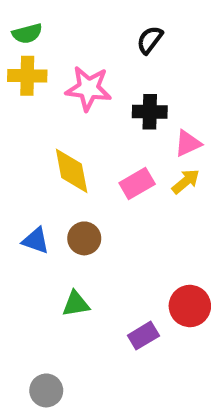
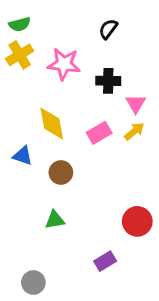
yellow cross: (27, 76) -> (20, 55), turned -32
pink triangle: (188, 143) -> (136, 104), turned -35
blue triangle: (36, 241) -> (23, 156), moved
purple rectangle: (143, 336) -> (105, 261), moved

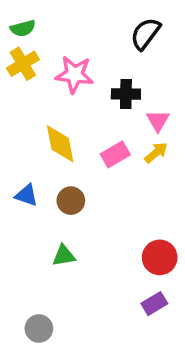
black semicircle: (108, 29) -> (145, 34), moved, size x1.4
blue triangle: (23, 156) -> (26, 195), moved
purple rectangle: (105, 261) -> (154, 304), moved

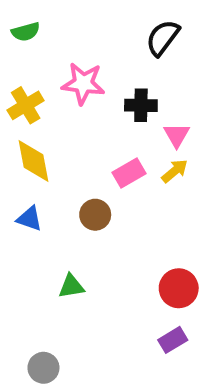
yellow cross: (23, 64) -> (26, 105), moved
yellow diamond: (60, 144) -> (34, 161), moved
brown circle: (71, 201) -> (95, 215), moved

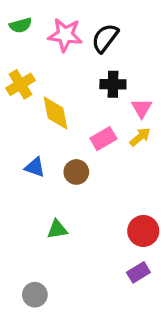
black semicircle: (163, 38) -> (105, 38), moved
pink star: (83, 83) -> (65, 35), moved
yellow diamond: (34, 161) -> (56, 113), moved
blue triangle: (30, 219) -> (35, 167), moved

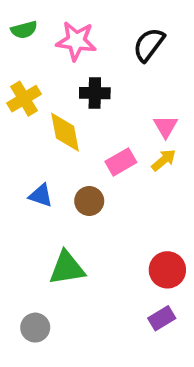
black semicircle: (105, 38) -> (149, 45), moved
black cross: (113, 84) -> (95, 93), moved
green triangle: (57, 229) -> (67, 268), size x1.5
gray circle: (35, 295) -> (35, 328), moved

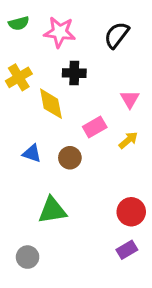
yellow arrow: (164, 160) -> (128, 140), moved

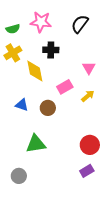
green semicircle: (19, 23) -> (13, 29), moved

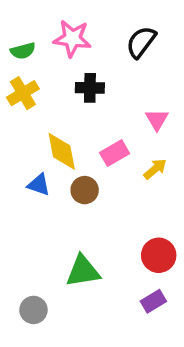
yellow diamond: (35, 71) -> (62, 151), moved
green triangle: (36, 144) -> (83, 271), moved

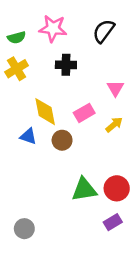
green triangle: (83, 271) -> (84, 190), moved

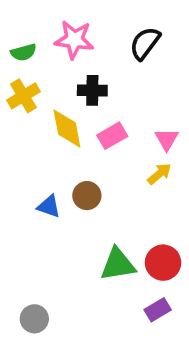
pink triangle: (115, 88) -> (167, 139), moved
yellow diamond: (45, 112) -> (67, 128), moved
pink rectangle: (84, 113) -> (112, 136), moved
blue triangle: (28, 136) -> (49, 206), moved

